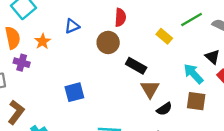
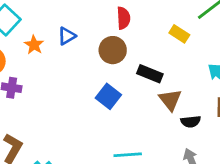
orange star: (43, 41) -> (34, 45), moved
blue square: (74, 92) -> (108, 96), moved, turned -30
black semicircle: (164, 109) -> (191, 122), turned 35

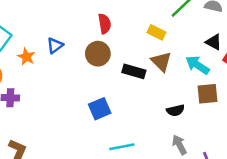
blue square: (108, 96) -> (100, 109), moved, turned 35
brown triangle: (170, 100) -> (161, 62), moved

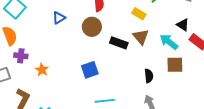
orange star: (26, 57) -> (42, 70), moved
black semicircle: (175, 110) -> (149, 76), turned -88

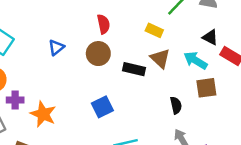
orange star: (42, 70) -> (43, 114), size x1.5

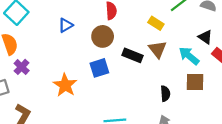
purple cross: (15, 100) -> (22, 67), turned 35
blue square: (102, 107) -> (99, 68), moved
orange star: (43, 114) -> (65, 85), moved

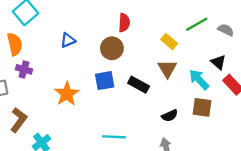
blue triangle: (66, 25) -> (68, 40), moved
black rectangle: (133, 55) -> (139, 85), moved
purple cross: (22, 67) -> (24, 69), turned -35
black semicircle: (165, 94) -> (170, 116), turned 63

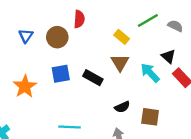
blue triangle: (68, 40) -> (26, 36), turned -32
brown circle: (112, 48) -> (57, 37), moved
brown square: (202, 107) -> (150, 117), moved

